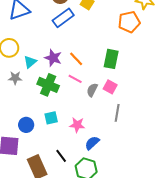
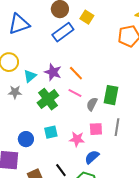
green rectangle: (111, 59) -> (111, 95), moved
green cross: (48, 85) -> (48, 99), turned 30
pink square: (110, 87) -> (96, 129), moved, turned -32

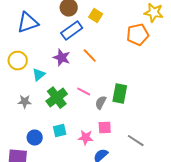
purple star: (53, 72) -> (62, 58), moved
orange line: (76, 73) -> (90, 56), moved
gray star: (15, 92) -> (25, 102), moved
gray line: (117, 127) -> (136, 141), moved, turned -66

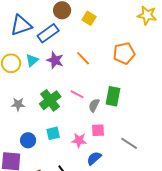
blue rectangle: (72, 31) -> (48, 33), moved
orange pentagon: (138, 35) -> (124, 53), moved
cyan triangle: (39, 75) -> (32, 60), moved

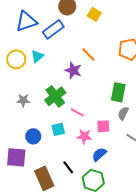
purple star: (55, 60) -> (73, 70), moved
pink line: (77, 94) -> (77, 112), moved
gray semicircle: (94, 105) -> (123, 113), moved

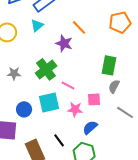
cyan triangle: (37, 56) -> (37, 25), moved
cyan square: (58, 129) -> (49, 102), size x1.5

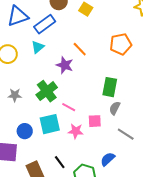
blue semicircle: (90, 127) -> (108, 159), moved

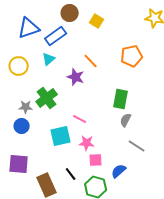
green cross: (47, 91) -> (47, 98), moved
pink square: (95, 121) -> (96, 160), moved
blue circle: (25, 131) -> (22, 126), moved

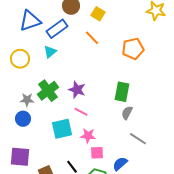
orange line: (91, 61) -> (92, 38), moved
purple star: (76, 77) -> (77, 90), moved

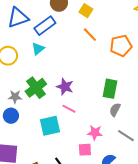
orange line: (92, 38) -> (90, 35), moved
pink star: (88, 136) -> (95, 133), moved

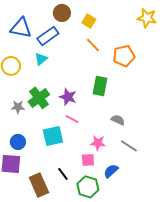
blue triangle: (18, 18) -> (21, 28), turned 30
green rectangle: (110, 89) -> (100, 86), moved
gray semicircle: (115, 110) -> (118, 120), turned 88
blue circle: (11, 116) -> (18, 142), moved

